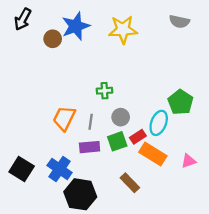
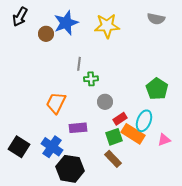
gray line: (91, 122) -> (79, 64), moved
cyan ellipse: (159, 123) -> (144, 121), moved
green square: (117, 141) -> (114, 137), moved

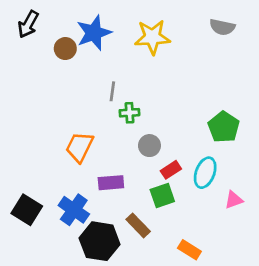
orange rectangle: (133, 134) -> (189, 250), moved, size x0.7
brown rectangle: (113, 159) -> (138, 225), moved

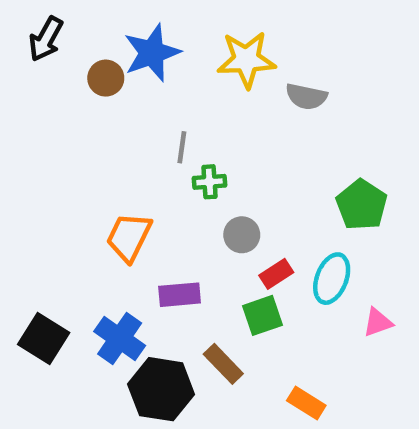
gray semicircle: (222, 27) -> (306, 97), moved

